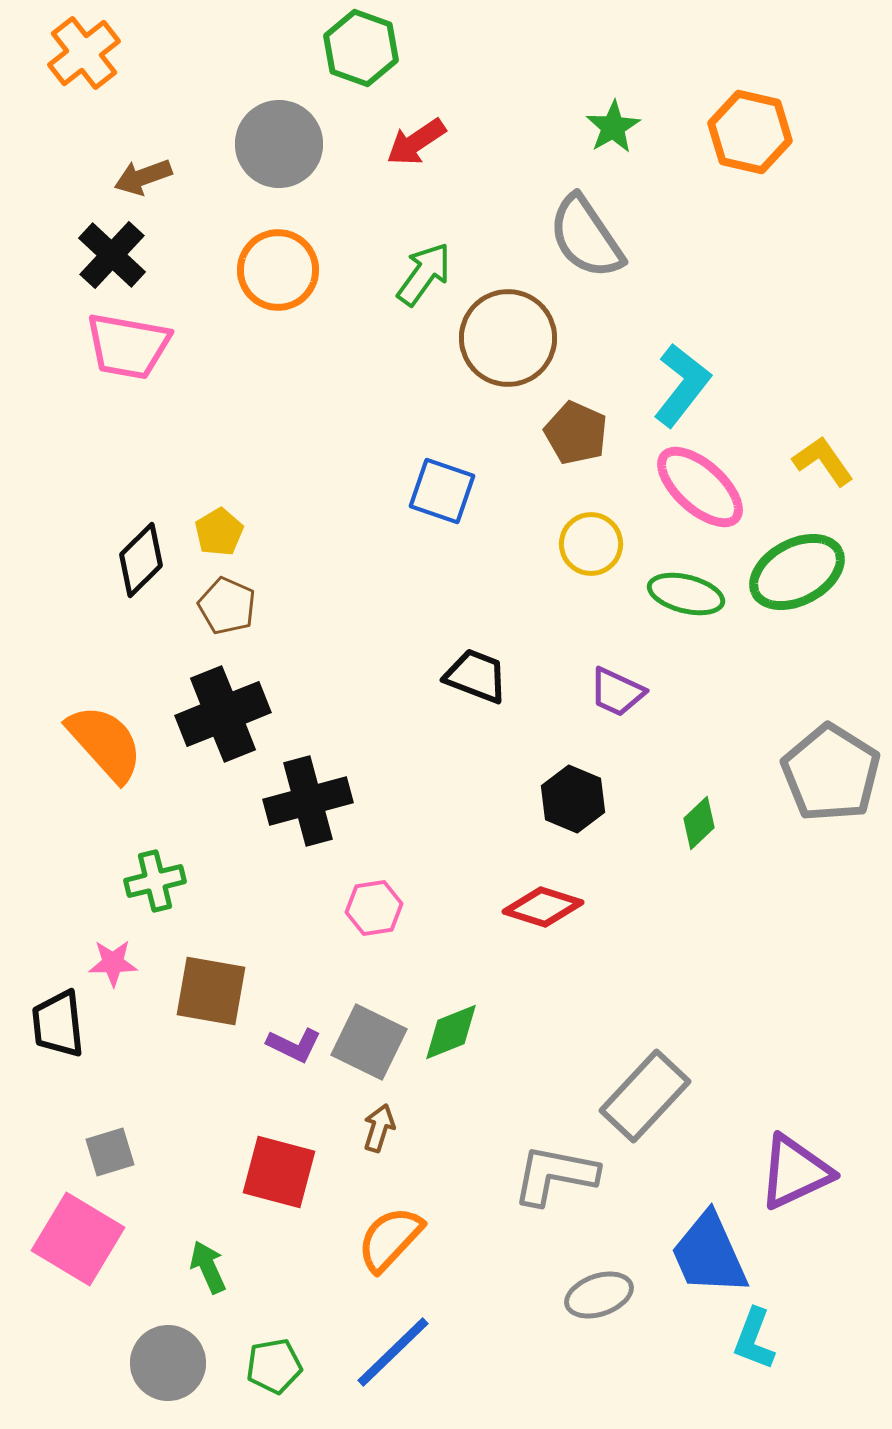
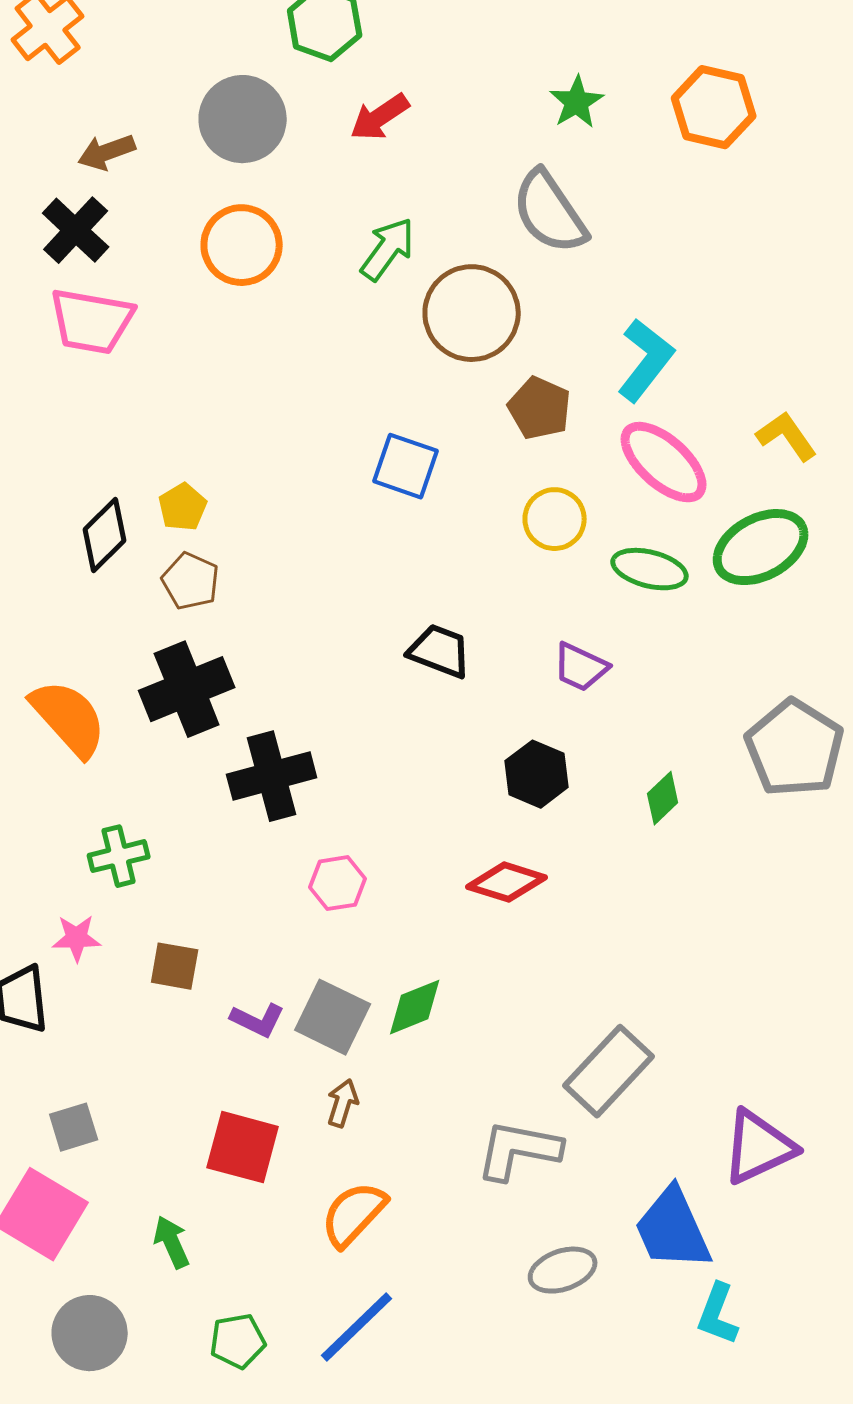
brown square: (211, 991) -> (175, 966), size x0.7
gray circle: (168, 1363) -> (90, 1333), moved

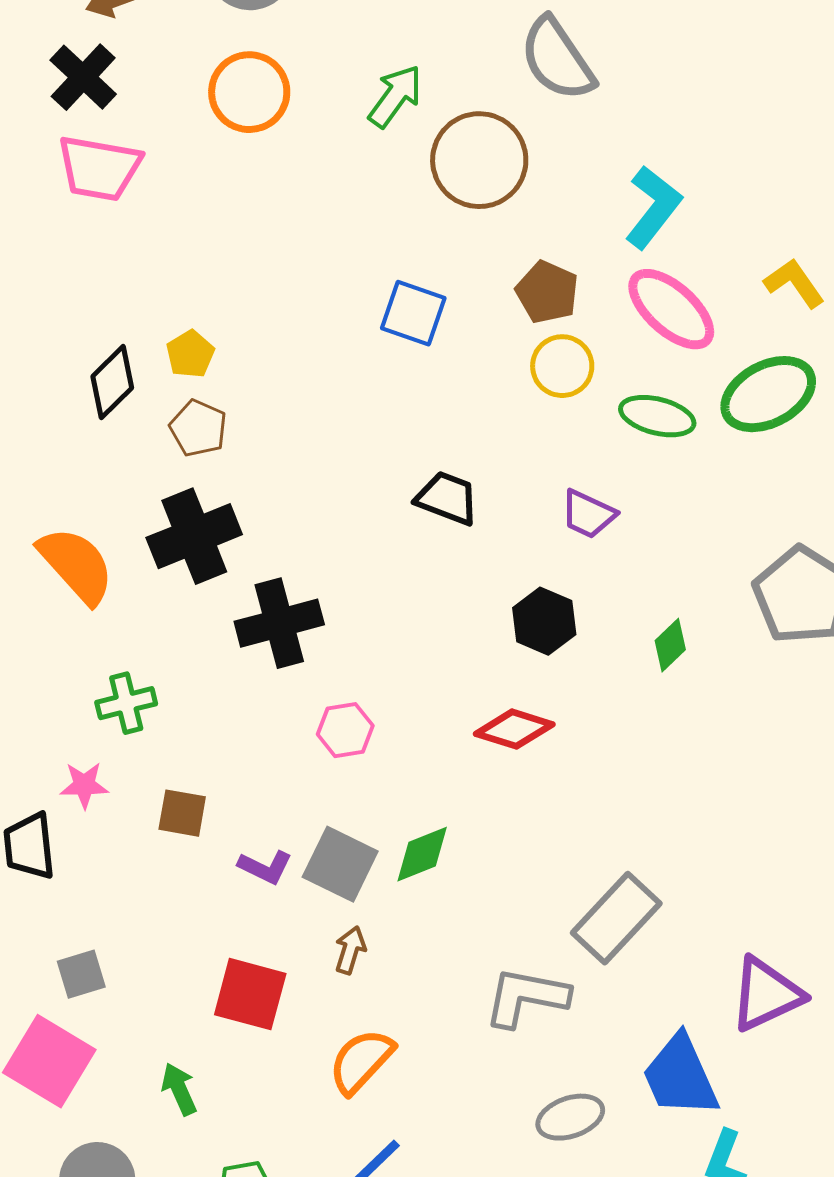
brown pentagon: (540, 408) -> (547, 292), moved

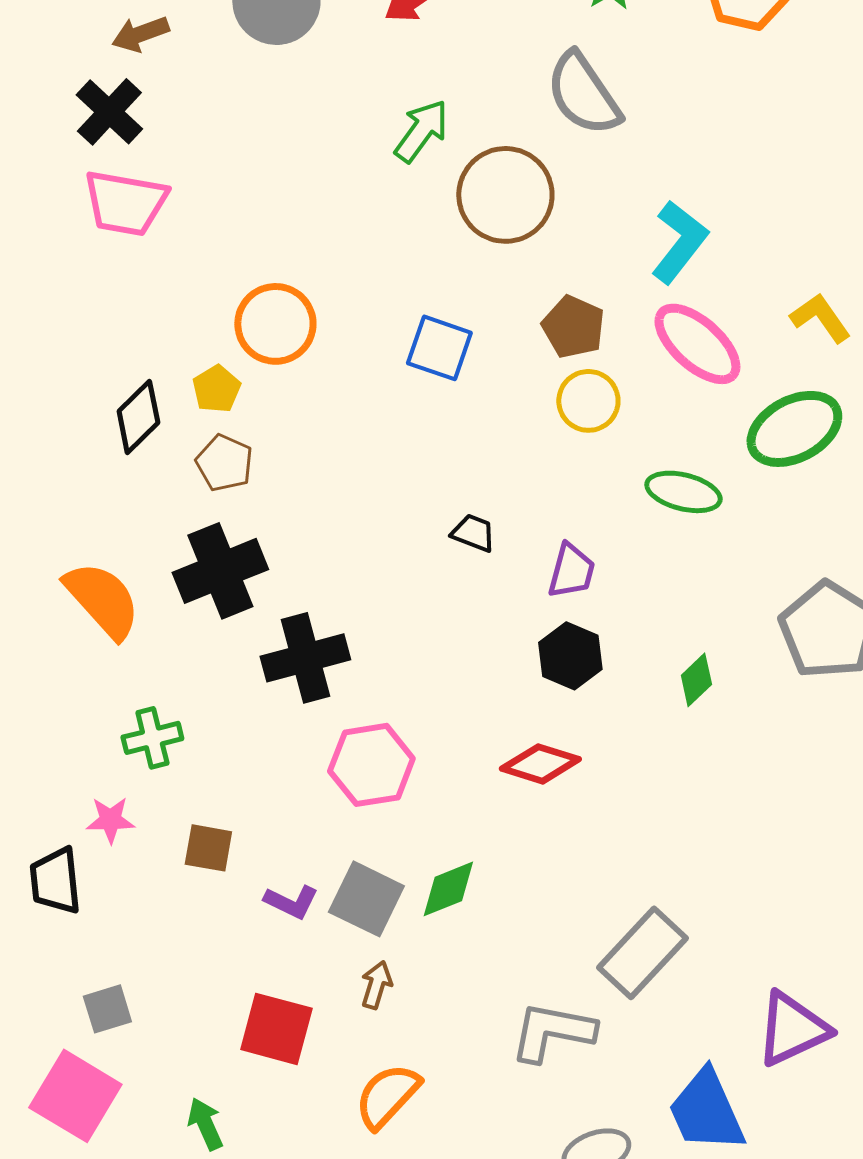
orange circle: (249, 92) -> (275, 324), moved
green ellipse: (657, 416) -> (683, 492), moved
black trapezoid: (447, 498) -> (473, 533), size x0.7
purple trapezoid: (588, 514) -> (571, 571), moved, turned -100
pink hexagon: (345, 730) -> (371, 765), size x1.5

